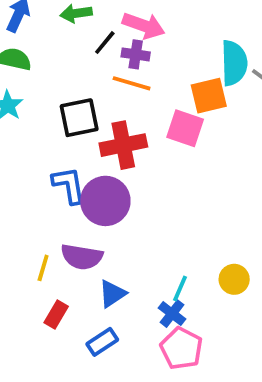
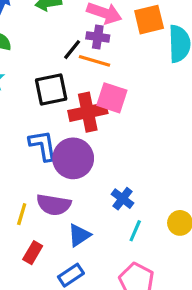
black line: (105, 43) -> (72, 50), moved
orange square: (209, 96) -> (149, 20), moved
pink square: (185, 128) -> (112, 98), moved
blue cross: (172, 314) -> (123, 199), moved

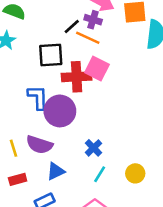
yellow line: (22, 214) -> (13, 148), turned -42
red rectangle: (33, 253) -> (18, 179), turned 36

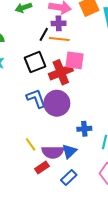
purple semicircle: (39, 145) -> (53, 152), moved
blue cross: (94, 148) -> (84, 129), moved, turned -32

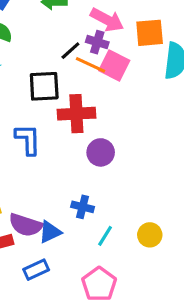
pink square: (74, 60) -> (114, 65), moved
purple circle: (57, 103) -> (101, 152), moved, size x0.7

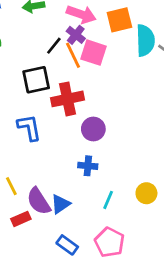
purple cross: (97, 42) -> (76, 35), turned 30
orange line: (90, 65) -> (73, 55), turned 48
blue cross: (83, 207) -> (88, 166), moved
purple semicircle: (26, 225) -> (39, 201), turned 48
blue rectangle: (36, 270) -> (67, 245), moved, turned 70

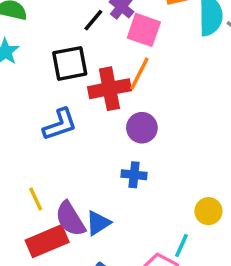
orange line: (73, 55) -> (139, 74), moved, turned 52
blue L-shape: (29, 128) -> (60, 124), turned 80
cyan line: (108, 200) -> (182, 246), moved
red rectangle: (21, 219) -> (47, 241), size x1.6

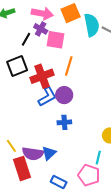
orange line: (139, 74) -> (69, 66), moved
blue L-shape: (60, 124) -> (47, 97), moved
purple semicircle: (70, 219) -> (33, 154), turned -40
red rectangle: (47, 241) -> (22, 168), turned -75

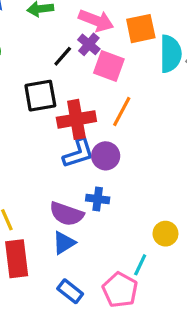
purple semicircle: (33, 154) -> (67, 214), moved

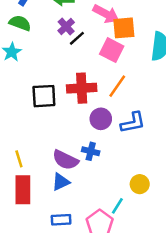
orange square: (141, 29) -> (124, 28), moved
purple cross: (89, 44) -> (66, 27), moved
black square: (40, 96) -> (44, 96), moved
blue L-shape: (78, 153) -> (133, 123), moved
blue rectangle: (70, 291) -> (61, 220), turned -48

